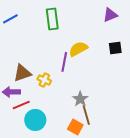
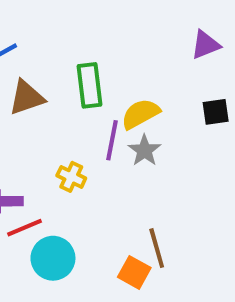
green rectangle: (52, 19) -> (90, 85), moved
brown triangle: (22, 73) -> (27, 98), moved
gray star: (80, 99) -> (144, 150), moved

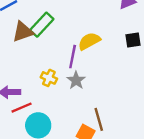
green rectangle: (90, 85) -> (42, 25), moved, turned 50
gray star: (144, 150) -> (76, 80), moved

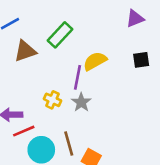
green rectangle: (42, 25) -> (60, 35), moved
brown line: (99, 119) -> (69, 144), moved

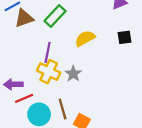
brown triangle: (25, 51) -> (24, 18), moved
purple line: (77, 77) -> (48, 52), moved
yellow cross: (53, 100) -> (49, 72), size x1.5

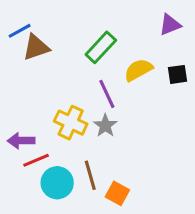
green rectangle: (55, 16) -> (101, 47), moved
yellow semicircle: (85, 38) -> (138, 70), moved
purple line: (48, 52) -> (107, 94), moved, turned -36

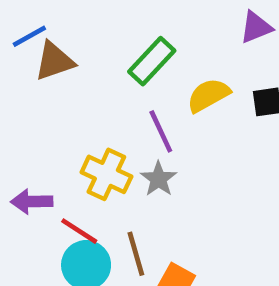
red line: (36, 160) -> (79, 231), moved, turned 56

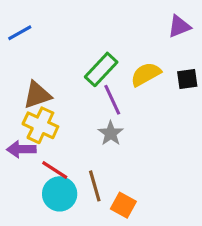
brown triangle: (54, 61) -> (37, 95), moved
green rectangle: (152, 61) -> (101, 69), moved
yellow cross: (106, 174) -> (40, 125), moved

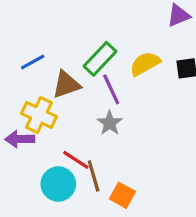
blue line: (20, 33) -> (33, 62), moved
brown triangle: (37, 95) -> (66, 84), moved
red line: (55, 170) -> (76, 160), moved

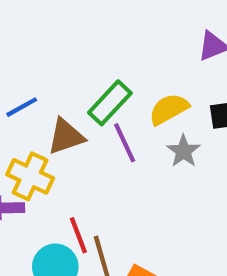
gray star: (110, 123) -> (183, 151), moved
red line: (76, 160) -> (78, 235), turned 36

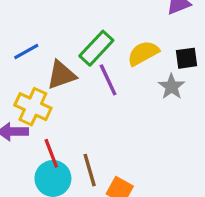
gray star: (183, 151) -> (172, 87), moved
red line: (78, 235) -> (51, 153), moved

